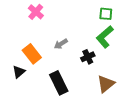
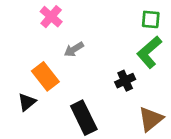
gray arrow: (61, 44) -> (74, 49), moved

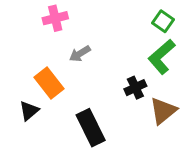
pink cross: (51, 17) -> (55, 18), turned 35
green square: (151, 19) -> (163, 21), turned 30
brown triangle: (151, 119) -> (163, 111), moved

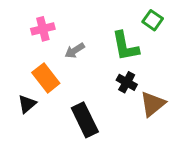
pink cross: (55, 18) -> (43, 29), moved
green L-shape: (162, 57) -> (125, 46), moved, turned -60
black cross: (135, 88) -> (127, 82), turned -36

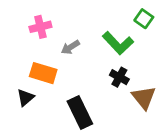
green L-shape: (125, 46) -> (118, 43), turned -32
orange rectangle: (46, 78) -> (43, 73), turned -35
brown triangle: (153, 104) -> (144, 98), turned -30

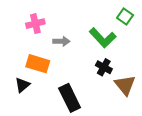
gray arrow: (70, 47) -> (61, 41), turned -147

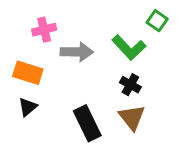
gray arrow: (61, 41) -> (77, 52), size x1.5
orange rectangle: (38, 64) -> (28, 73), moved
brown triangle: (125, 85) -> (132, 117), moved

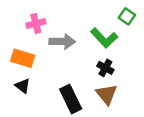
black triangle: (28, 107) -> (23, 86), turned -42

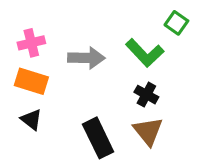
pink cross: (36, 24) -> (31, 43), moved

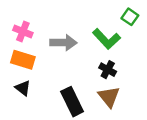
pink cross: (31, 43) -> (23, 32), turned 36

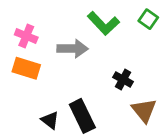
green L-shape: (106, 39) -> (103, 23), moved
black triangle: (23, 88) -> (50, 120), moved
brown triangle: (109, 97) -> (144, 110), moved

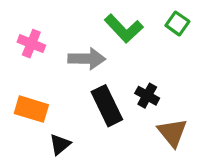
orange rectangle: (26, 68) -> (31, 109), moved
black rectangle: (82, 116) -> (107, 106), moved
black triangle: (50, 120) -> (60, 144), turned 42

